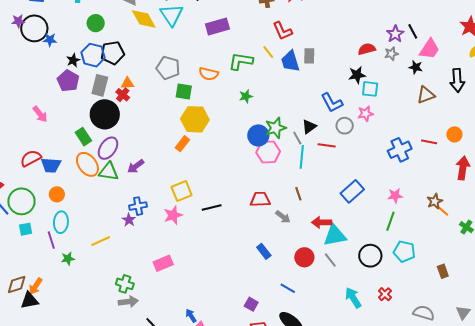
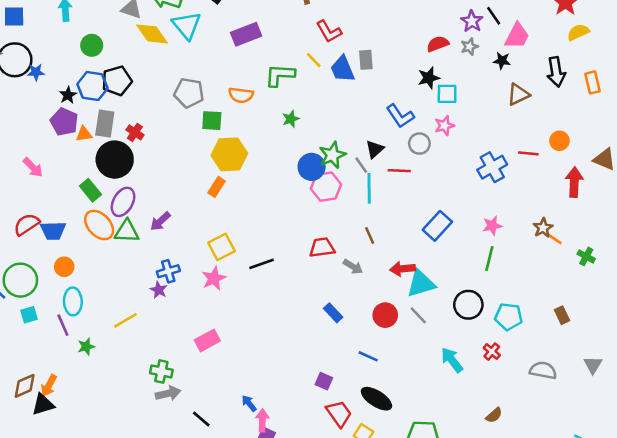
orange triangle: (127, 83) -> (84, 134), moved
cyan pentagon: (404, 251) -> (509, 317), moved

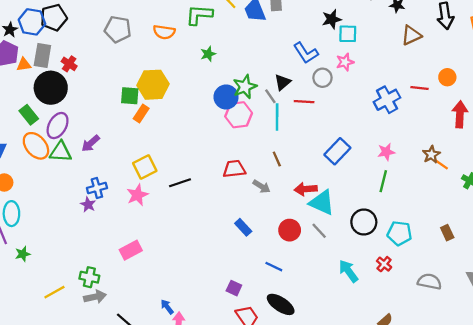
green square: (212, 121) -> (130, 96), moved
cyan triangle: (421, 284) -> (322, 203), turned 40
yellow line: (125, 320) -> (54, 292), moved

